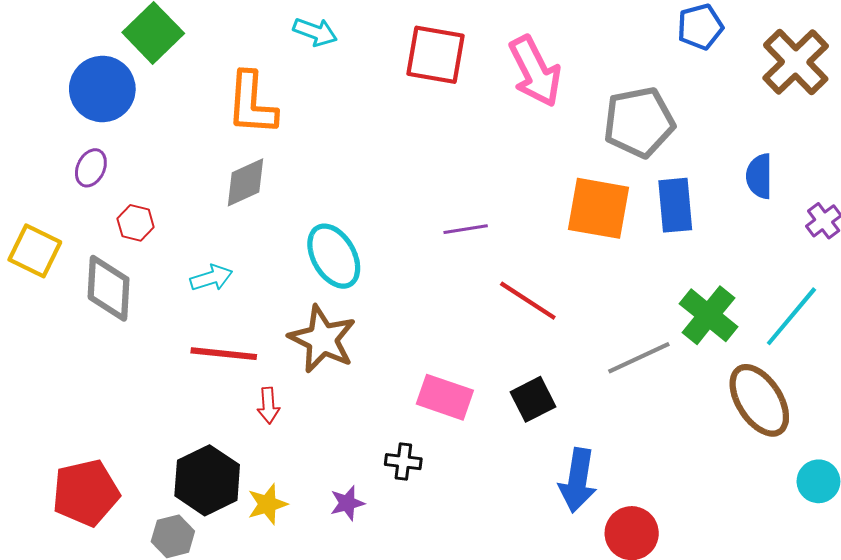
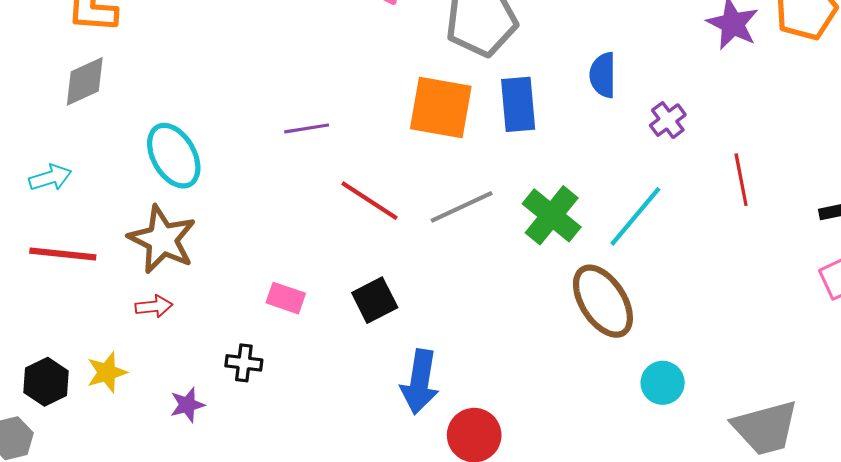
gray line: (639, 358) -> (462, 207), moved
pink rectangle: (445, 397) -> (286, 298), size x0.7
red arrow: (268, 406) -> (154, 306), moved, turned -92
black hexagon: (207, 480) -> (46, 382), size x0.7
yellow star: (267, 504) -> (107, 372), moved

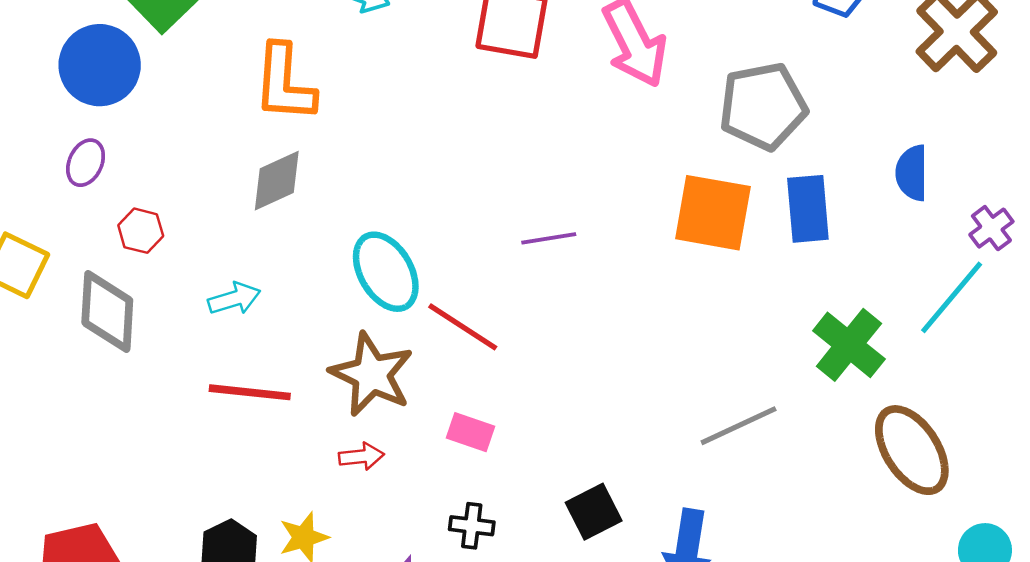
red line: (369, 201) -> (463, 327), moved
gray line: (462, 207) -> (739, 426), moved
cyan line: (635, 216) -> (952, 297), moved
pink rectangle: (286, 298) -> (470, 432), moved
black square: (375, 300) -> (594, 512), moved

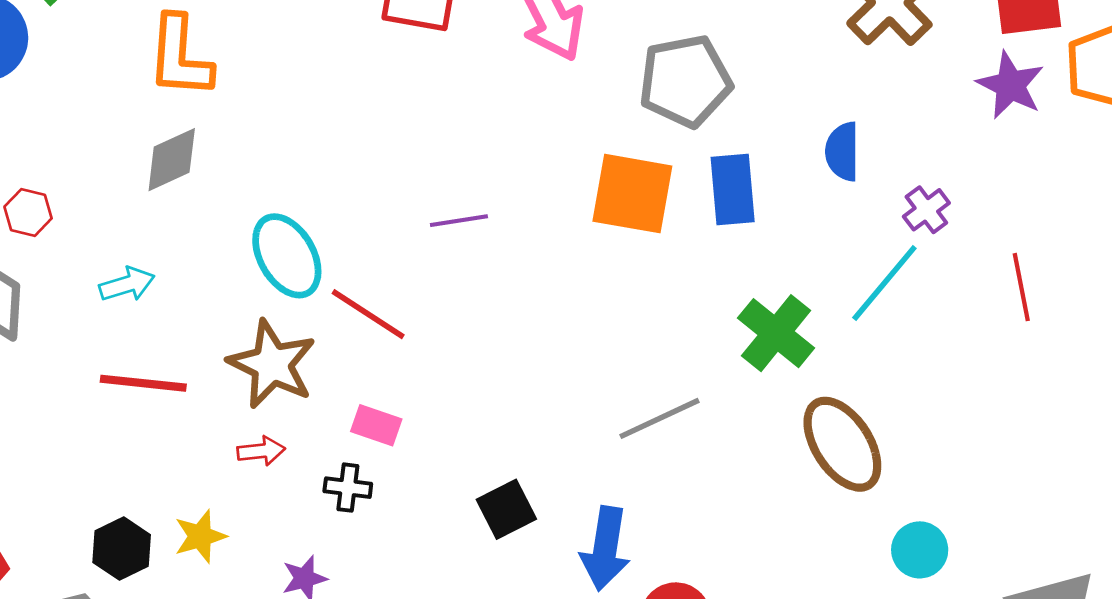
black cross: (472, 526) -> (348, 488), moved

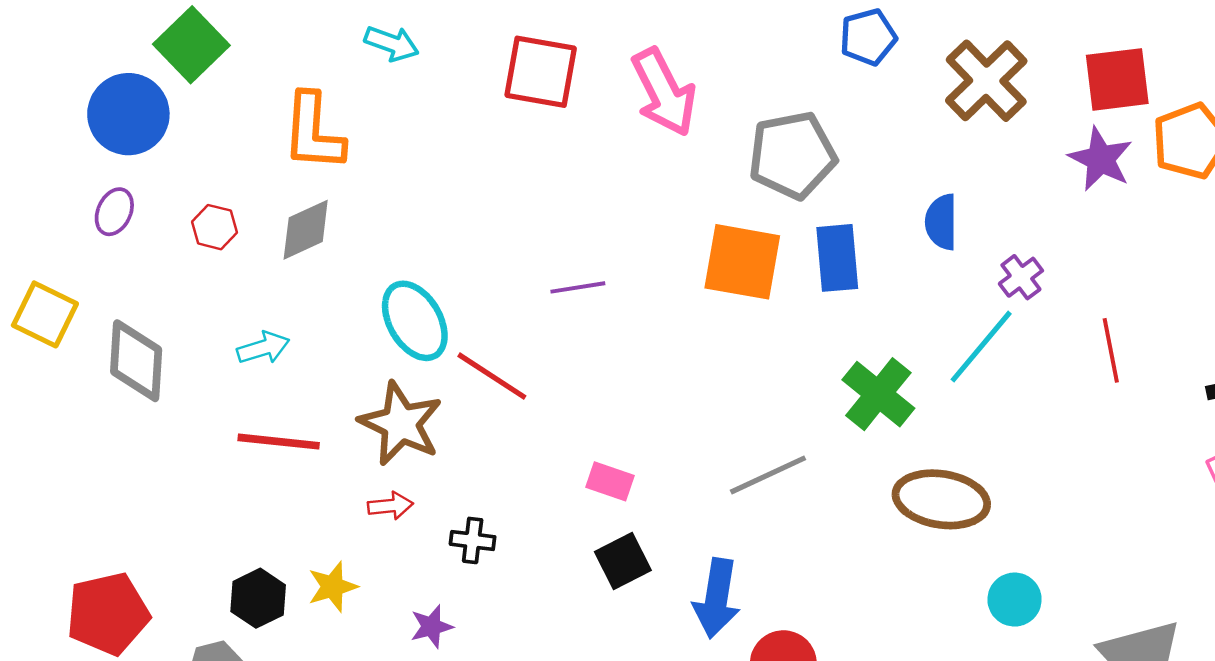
red hexagon: (28, 213) -> (214, 227), moved
pink rectangle: (376, 425) -> (610, 481), moved
brown ellipse: (842, 444) -> (941, 499), turned -48

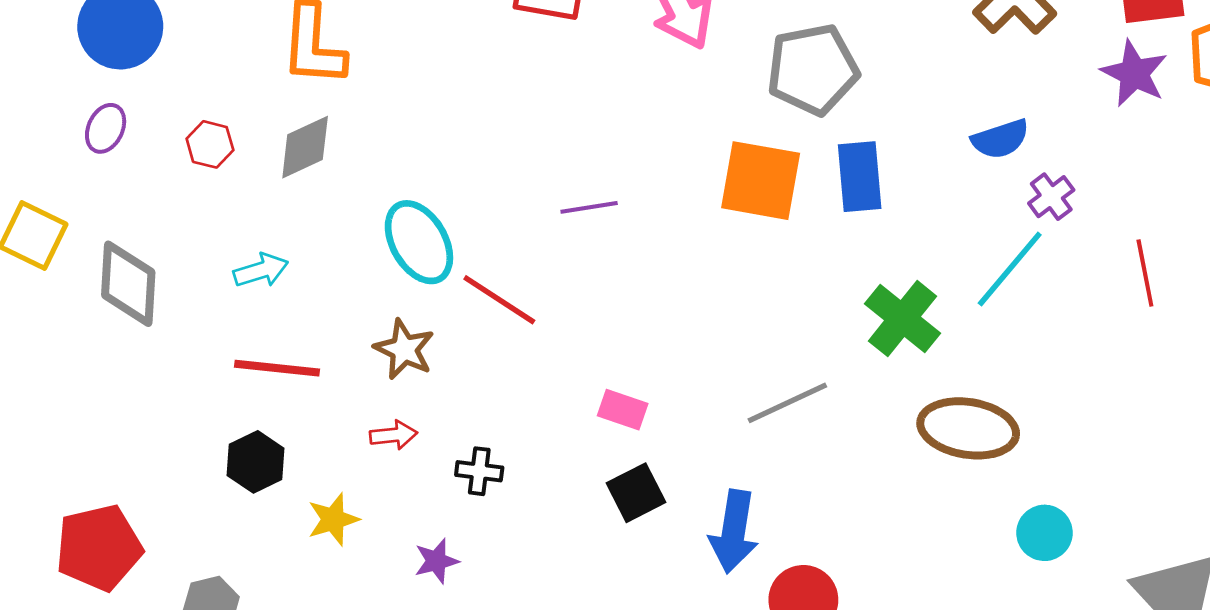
blue semicircle: (941, 222) -> (1000, 139), moved, turned -108
brown star: (401, 424) -> (404, 349), size x0.7
black hexagon: (258, 598) -> (256, 462), moved

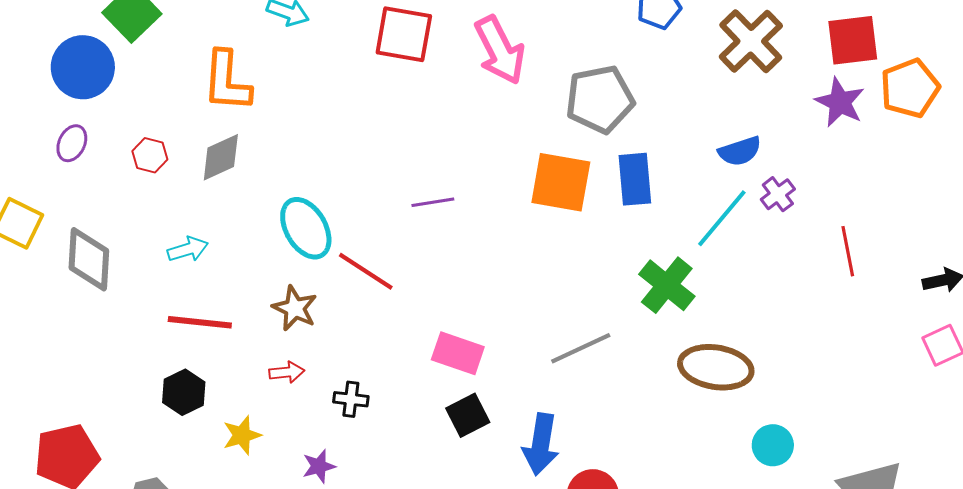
cyan line: (1010, 269) -> (722, 218), moved
pink rectangle: (623, 410) -> (458, 353), size x1.4

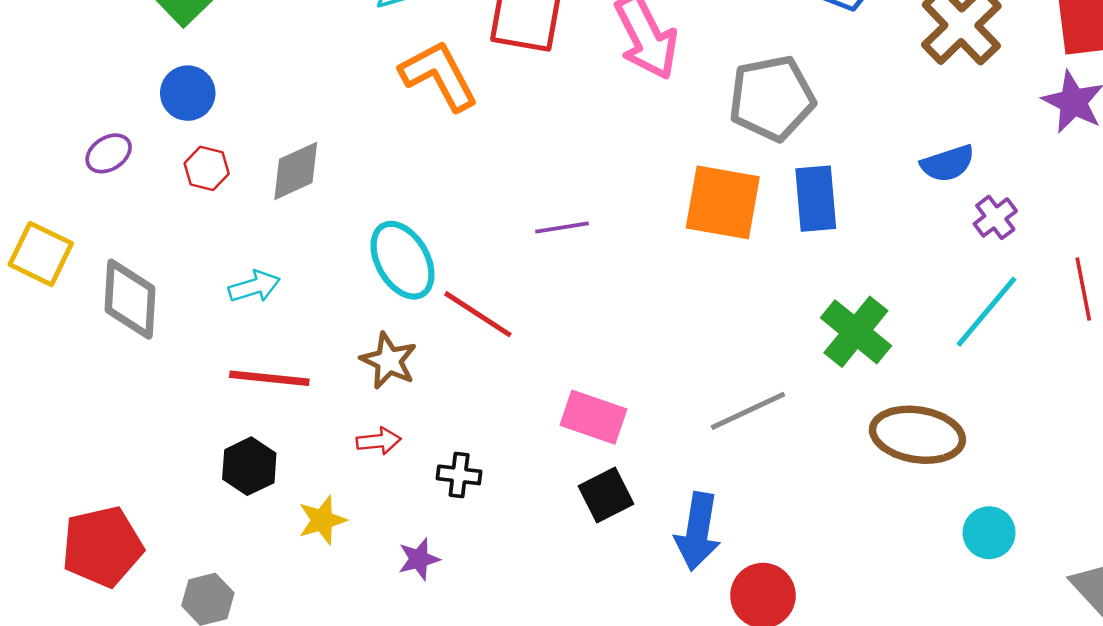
blue circle: (83, 67) -> (188, 93), moved, size x0.7
orange L-shape: (227, 81) -> (439, 76), moved, turned 148
purple ellipse: (72, 143) -> (109, 153), turned 33
cyan line: (722, 218) -> (987, 312), moved

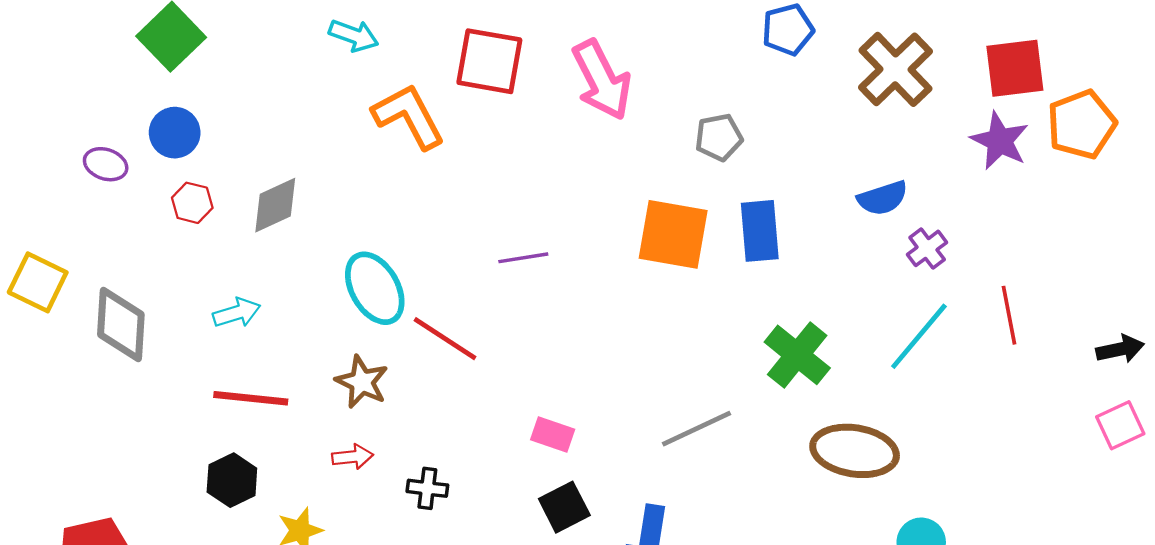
gray pentagon: (772, 98) -> (719, 137), size x0.6
purple ellipse: (109, 153) -> (106, 164), moved, turned 51
pink rectangle: (593, 417) -> (553, 435), size x0.7

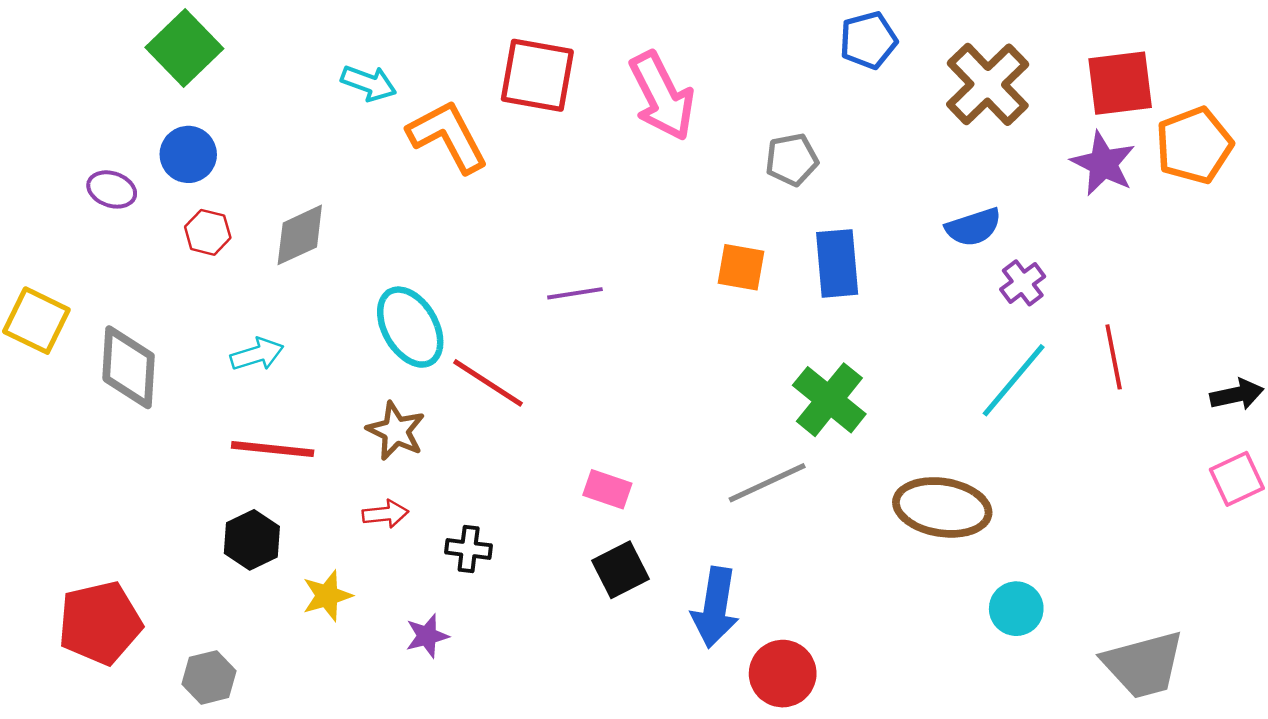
cyan arrow: (354, 35) -> (369, 83), moved
orange square: (673, 234) -> (741, 267), size x0.6
green cross: (797, 355) -> (829, 400), moved

